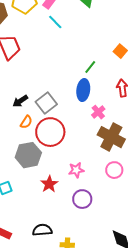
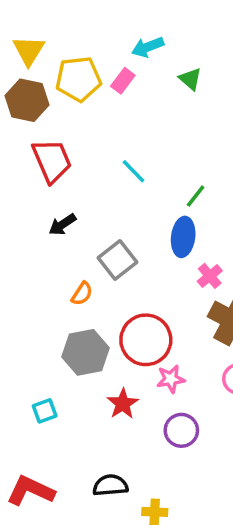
cyan line: (55, 22) -> (133, 171), moved
black arrow: (20, 101) -> (62, 224), moved
red circle: (50, 132) -> (146, 340), moved

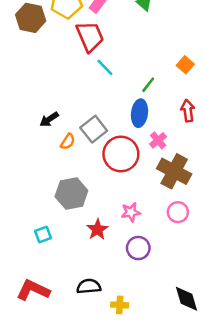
red trapezoid: (52, 161) -> (90, 36), moved
black arrow: (62, 224) -> (49, 119), moved
orange semicircle: (82, 294) -> (68, 142), moved
red circle: (146, 340) -> (121, 154), moved

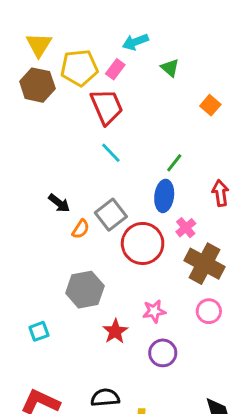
orange square: (185, 65) -> (210, 105), moved
cyan line: (105, 67) -> (111, 153), moved
black arrow: (49, 119) -> (59, 203), turned -108
cyan square: (43, 234) -> (39, 331), moved

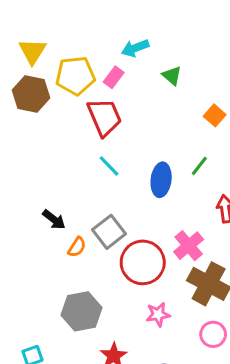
green line: (174, 163) -> (199, 166), moved
blue ellipse: (164, 196) -> (161, 180), moved
pink cross: (186, 228) -> (189, 246), size x1.4
pink star: (154, 311) -> (158, 314), moved

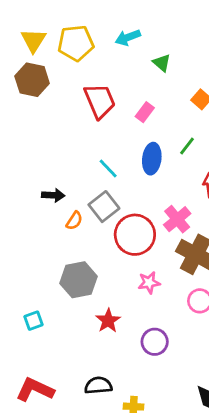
yellow pentagon: (75, 76) -> (76, 43), moved
pink rectangle: (114, 77) -> (145, 112), moved
cyan line: (109, 166) -> (108, 168), moved
black arrow: (54, 220) -> (53, 195), turned -35

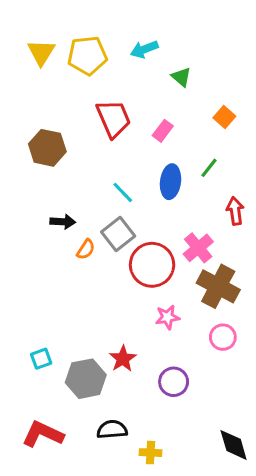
brown hexagon: (32, 80) -> (47, 148), moved
gray hexagon: (79, 280) -> (86, 379), moved

